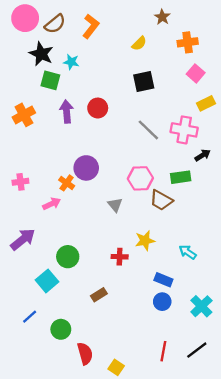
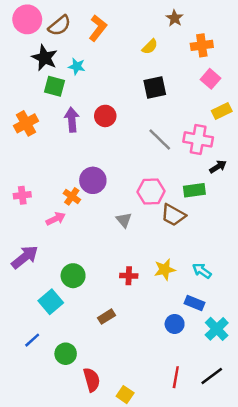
yellow star: (145, 241) -> (165, 269), moved
blue rectangle: (163, 280) -> (194, 303), moved

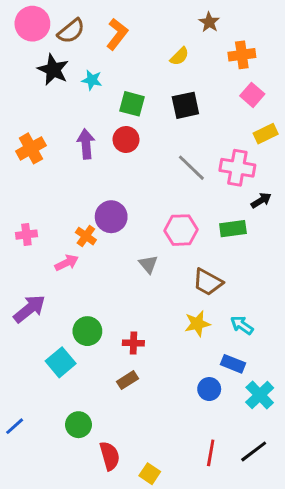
green square: (54, 86) -> (132, 104), moved
brown trapezoid: (173, 215) -> (208, 282), moved
red cross: (129, 276) -> (133, 343), moved
blue line: (32, 340) -> (15, 426), moved

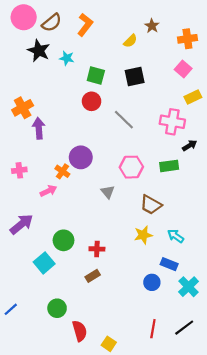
brown star: (209, 22) -> (152, 26), moved
orange cross: (242, 55) -> (187, 39), moved
purple arrow: (86, 144) -> (39, 128), moved
gray line: (191, 168) -> (124, 120), moved

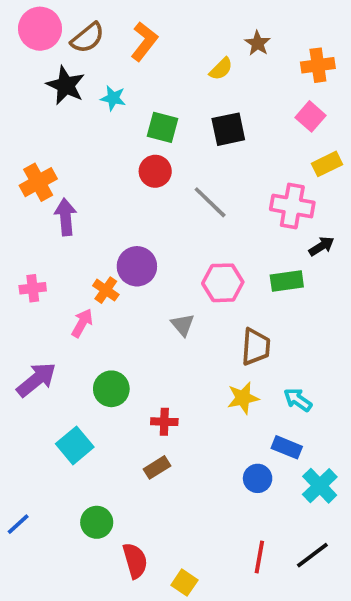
pink arrow: (48, 191) -> (82, 323), turned -35
brown trapezoid: (151, 205) -> (256, 347), turned -115
green circle: (64, 240) -> (111, 389), moved

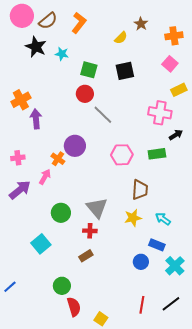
gray line: (210, 202) -> (103, 115), moved
gray triangle: (183, 325) -> (97, 208), moved, size x1.6
purple arrow: (36, 380) -> (20, 190), moved
green circle: (97, 522) -> (62, 286), moved

